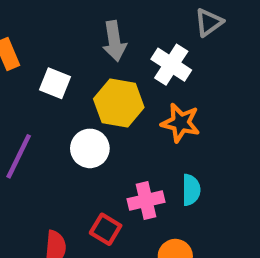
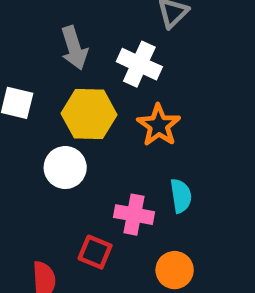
orange star: (181, 123) -> (159, 125), turned 30
pink cross: (146, 201) -> (134, 215), turned 32

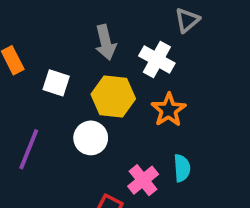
pink cross: (134, 215) -> (143, 180), turned 36

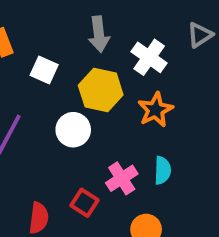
gray triangle: (187, 20) -> (200, 35), moved

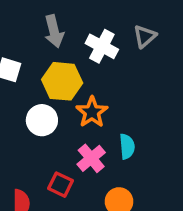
gray triangle: (200, 35) -> (145, 36), moved
orange star: (155, 110) -> (92, 112), moved

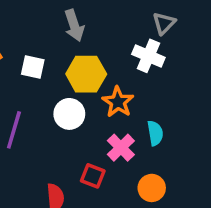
white cross: (102, 46) -> (148, 56), moved

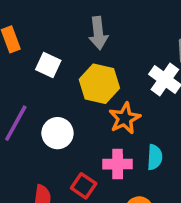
white circle: (69, 114) -> (57, 133), moved
pink cross: (121, 148) -> (118, 164), turned 32

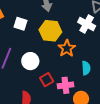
pink cross: (118, 164) -> (65, 85), moved
red square: (84, 186) -> (47, 80), moved, turned 32

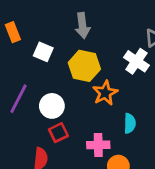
red square: (47, 80) -> (58, 133), moved

